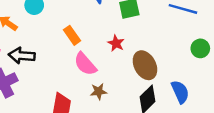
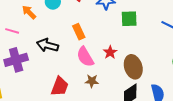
red star: (116, 43) -> (110, 52), moved
black arrow: (22, 56) -> (47, 45), moved

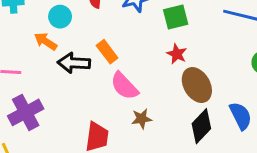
orange arrow: (29, 12) -> (46, 41), moved
black arrow: (47, 45) -> (74, 63), moved
red star: (110, 52) -> (177, 54), moved

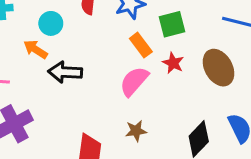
orange rectangle: (107, 52) -> (141, 45), moved
brown ellipse: (197, 85) -> (219, 68), moved
pink semicircle: (124, 86) -> (134, 81), moved, turned 84

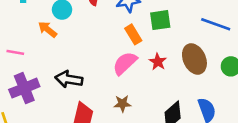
red star: (173, 63) -> (158, 62), moved
black arrow: (65, 72) -> (69, 79), moved

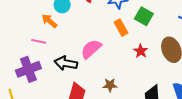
green square: (160, 20) -> (144, 16), turned 36
pink line: (15, 52) -> (39, 41), moved
pink semicircle: (125, 63) -> (91, 49), moved

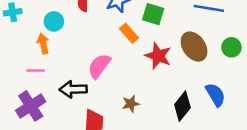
orange arrow: (49, 21) -> (43, 44), turned 49
red star: (141, 51) -> (158, 56), size x1.5

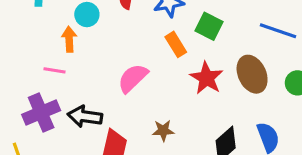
black arrow: (73, 89) -> (85, 116), moved

